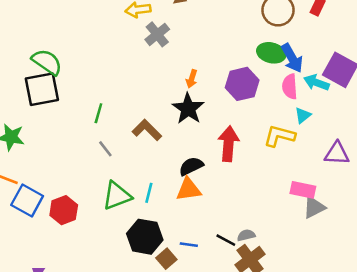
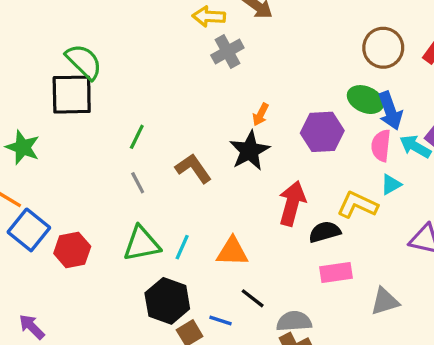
black semicircle: (191, 166) -> (325, 232), moved
pink rectangle: (303, 190) -> (336, 273), moved, turned -30
gray semicircle: (246, 235) -> (294, 321), size x1.5
black line: (226, 240) -> (253, 298), moved

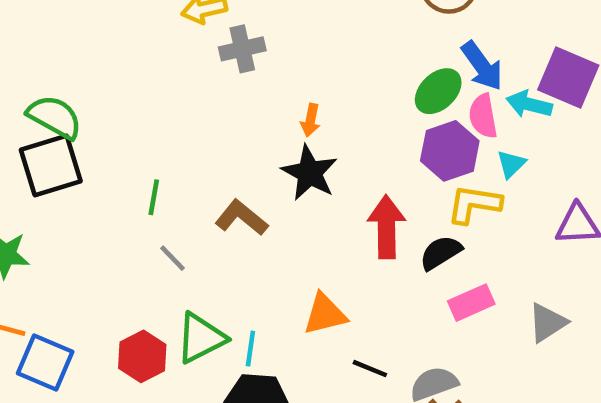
gray cross: (227, 51) -> (242, 49), turned 32
green ellipse: (365, 100) -> (438, 91), moved, turned -52
purple hexagon: (322, 132) -> (450, 151), moved
cyan line: (182, 247) -> (250, 349), moved
red hexagon: (72, 250) -> (142, 356), moved

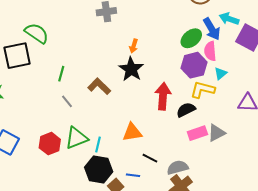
cyan arrow: (529, 104) -> (229, 19), moved
green semicircle: (55, 117) -> (37, 33), moved
gray triangle: (547, 323) -> (216, 133), moved

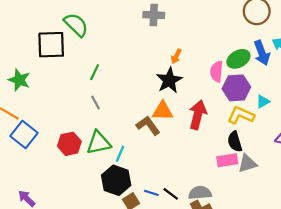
pink semicircle: (210, 51) -> (217, 72), moved
brown L-shape: (99, 86) -> (148, 126), moved
black semicircle: (186, 110) -> (235, 142), moved, turned -90
orange triangle: (132, 132) -> (163, 111), moved
black line: (150, 158) -> (171, 194), moved

